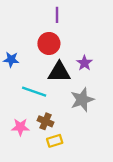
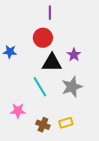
cyan line: (34, 92) -> (40, 87), moved, turned 40
brown cross: (46, 121) -> (43, 125), moved
yellow rectangle: (55, 141) -> (66, 123), moved

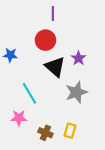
black triangle: (52, 63) -> (55, 67), turned 40
cyan line: (40, 87) -> (29, 93), moved
yellow rectangle: (66, 123) -> (70, 131), turned -56

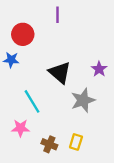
red circle: (45, 40) -> (23, 34), moved
purple star: (78, 58) -> (99, 69), moved

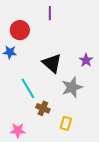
pink star: (20, 128) -> (18, 130), moved
brown cross: (49, 144) -> (43, 108), moved

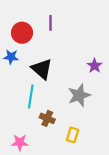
purple line: (50, 13) -> (51, 23), moved
black triangle: (52, 63) -> (42, 69), moved
cyan line: (28, 88) -> (31, 96), turned 40

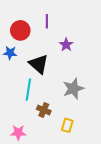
purple star: (94, 66) -> (66, 45), moved

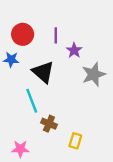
purple line: (47, 21) -> (56, 35), moved
gray star: (73, 89) -> (94, 74), moved
cyan line: (28, 90) -> (32, 101), turned -30

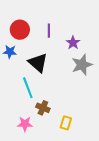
purple star: (74, 50) -> (73, 43), moved
pink star: (20, 149) -> (25, 124), moved

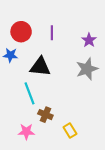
purple star: (73, 43) -> (89, 40), moved
black triangle: (38, 63) -> (40, 67), turned -35
yellow rectangle: (66, 123) -> (70, 130), turned -48

